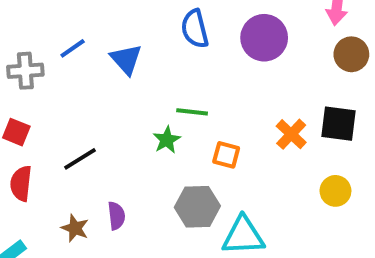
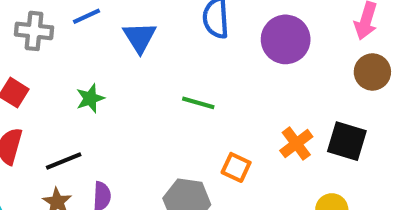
green star: (167, 140) -> (90, 98), moved
orange square: (226, 155) -> (236, 167), moved
black line: (80, 159) -> (64, 161), moved

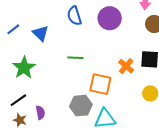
green star: (90, 98) -> (24, 68), size x1.6
orange square: (236, 167) -> (100, 84), size x1.6

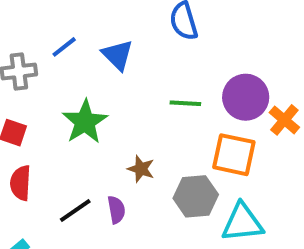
purple circle: (110, 18) -> (246, 97), moved
black line: (18, 100) -> (75, 211), moved
brown star: (20, 120) -> (141, 169), moved

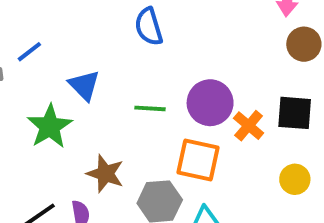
blue triangle: (118, 55) -> (84, 85), moved
brown star: (141, 169) -> (105, 174), size x1.4

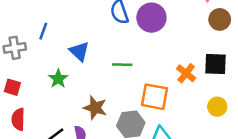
blue line: (29, 52) -> (43, 31), turned -30
purple circle: (210, 103) -> (151, 18), moved
green star: (50, 126) -> (58, 79), size x0.7

